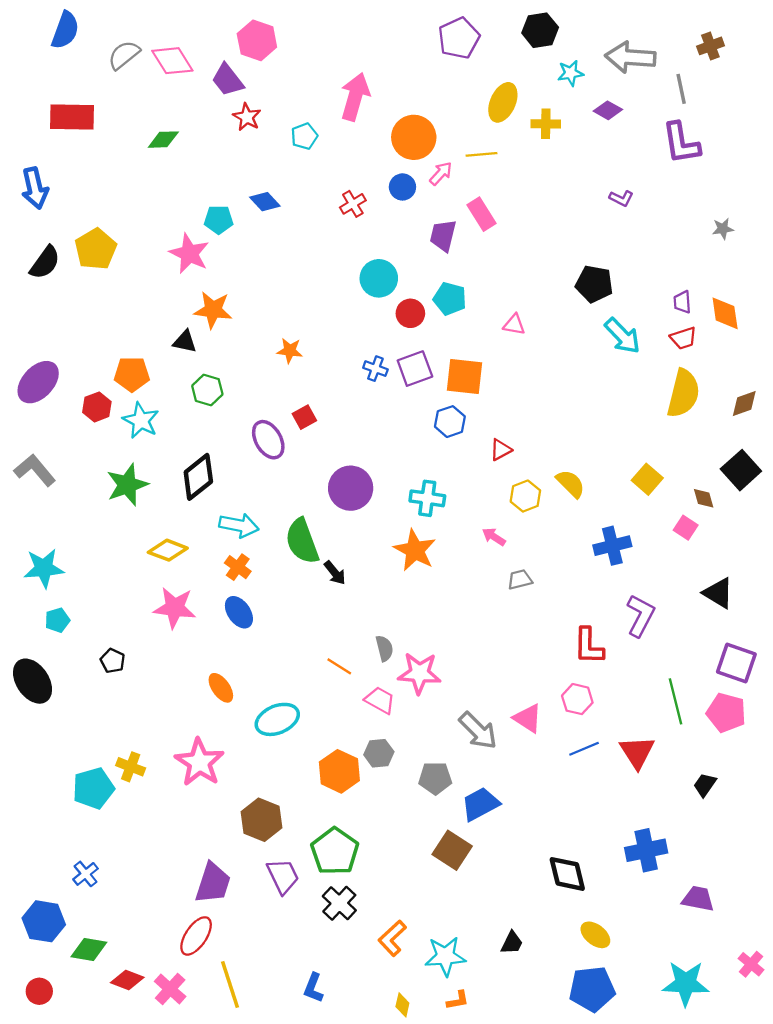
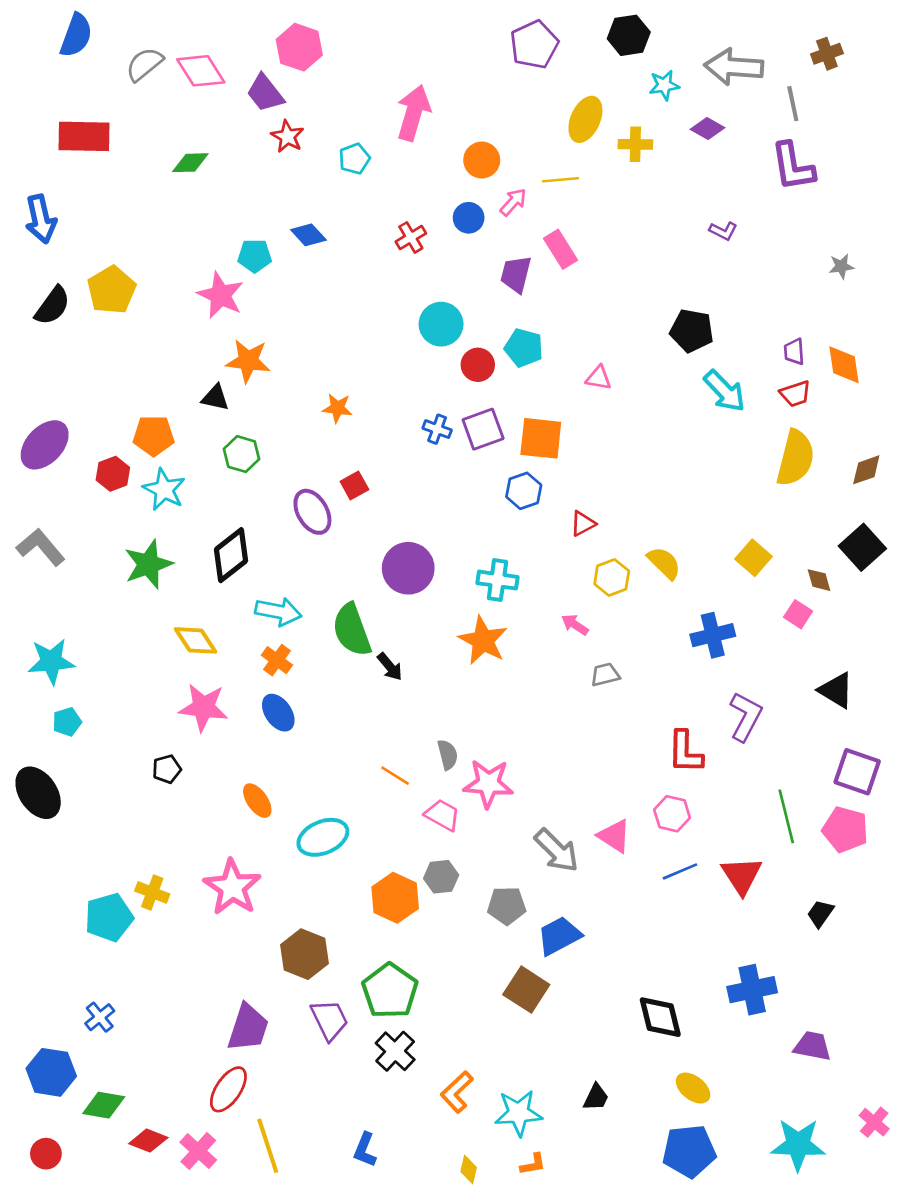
orange circle: (414, 137) -> (482, 160), size x0.7
yellow diamond: (168, 550) -> (196, 640), turned 36
black pentagon: (113, 661) -> (167, 769), moved, turned 30

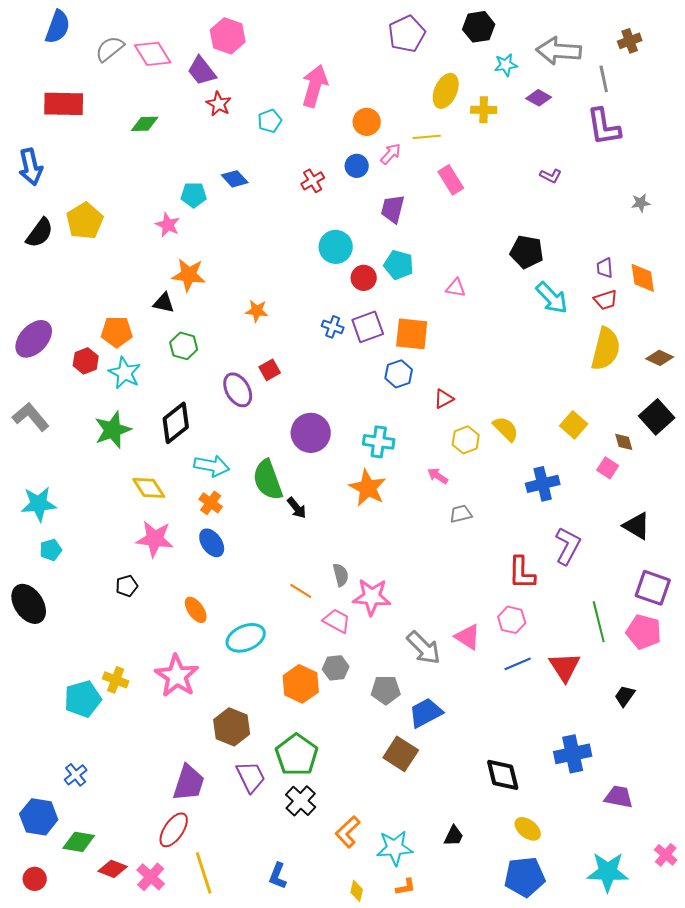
pink rectangle: (560, 249) -> (451, 180), moved
pink star: (221, 295) -> (168, 225), size x0.7
brown diamond: (866, 470) -> (660, 358), turned 44

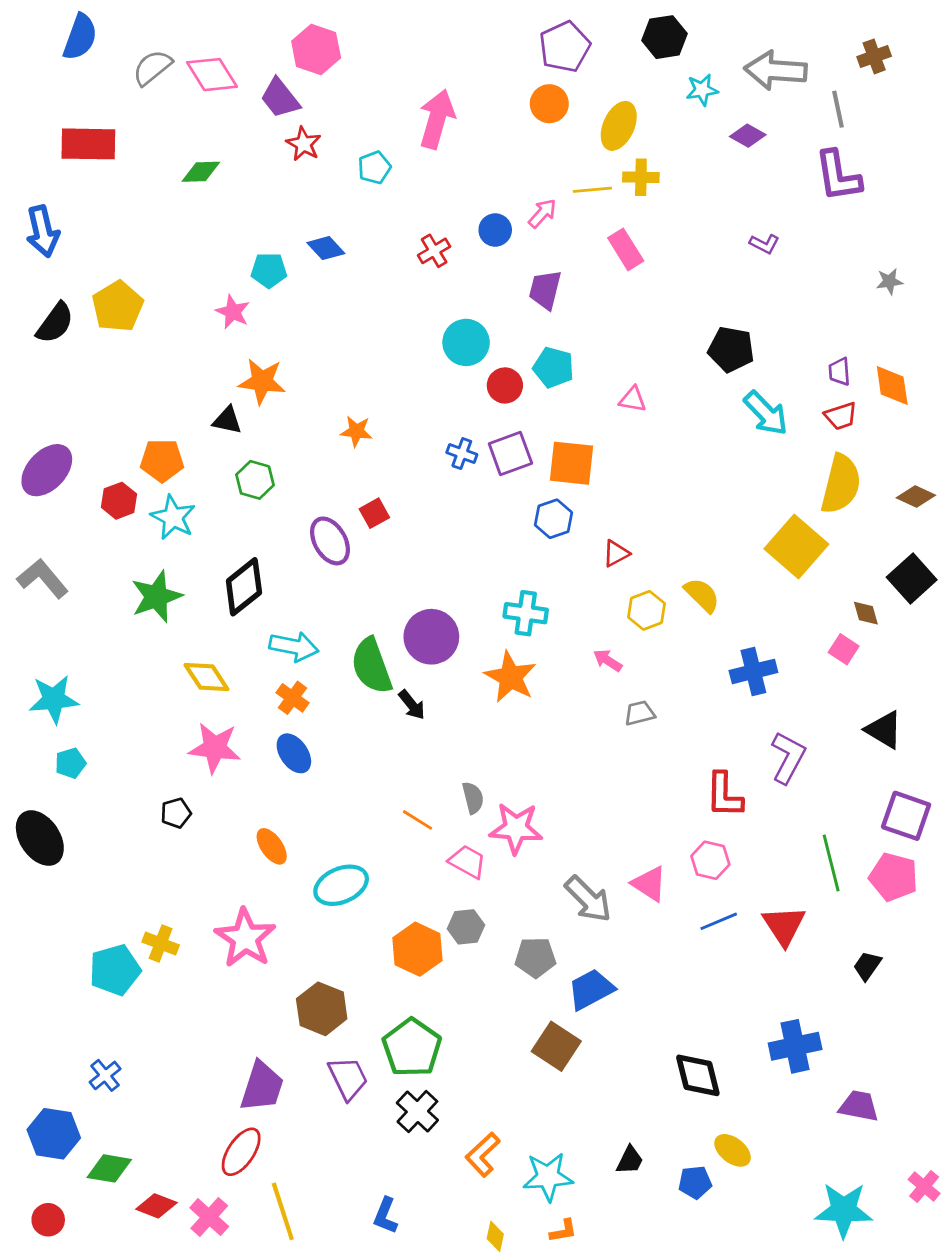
yellow cross: (484, 110) -> (641, 177), moved
orange circle: (367, 122) -> (549, 104), moved
yellow square: (574, 425) -> (796, 547), moved, size x1.6
purple circle: (311, 433) -> (431, 637), moved
blue pentagon: (525, 877) -> (695, 1182), moved, size x0.6

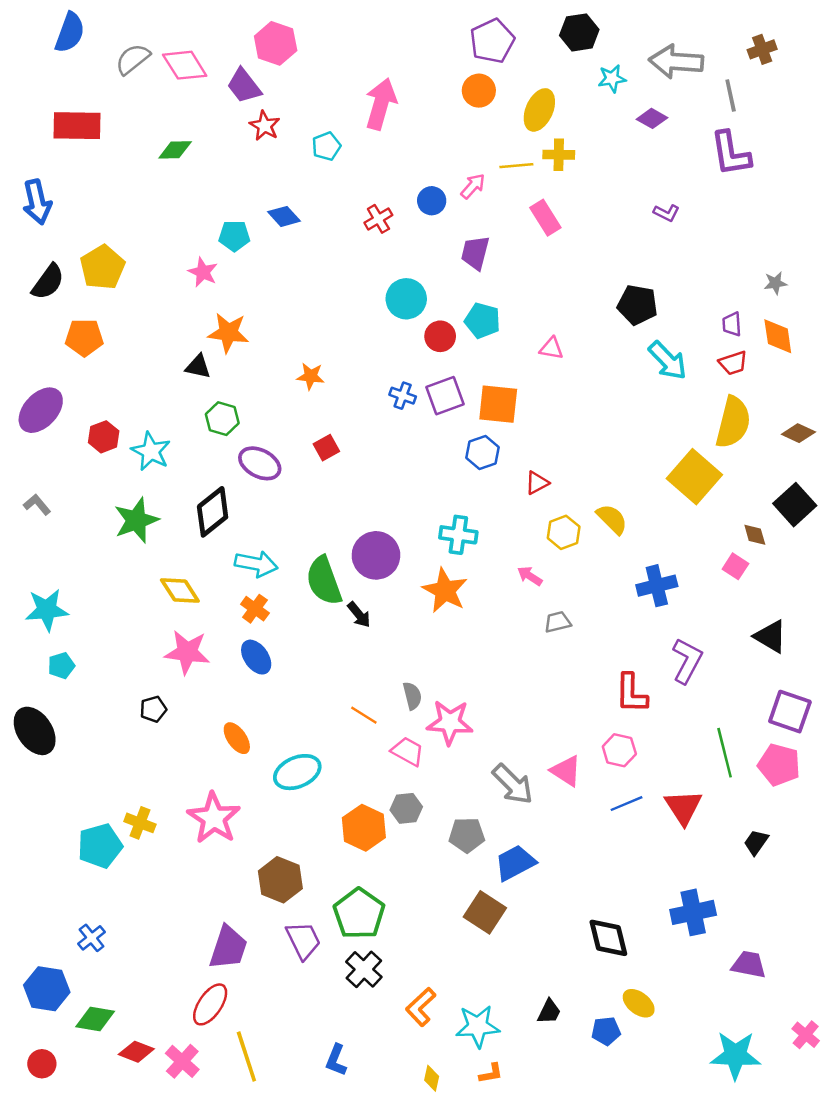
gray star: (889, 281) -> (775, 283), moved
orange pentagon: (162, 460) -> (84, 338), moved
purple ellipse: (330, 541) -> (260, 463), moved, turned -33
gray L-shape: (43, 578) -> (37, 505), size x0.6

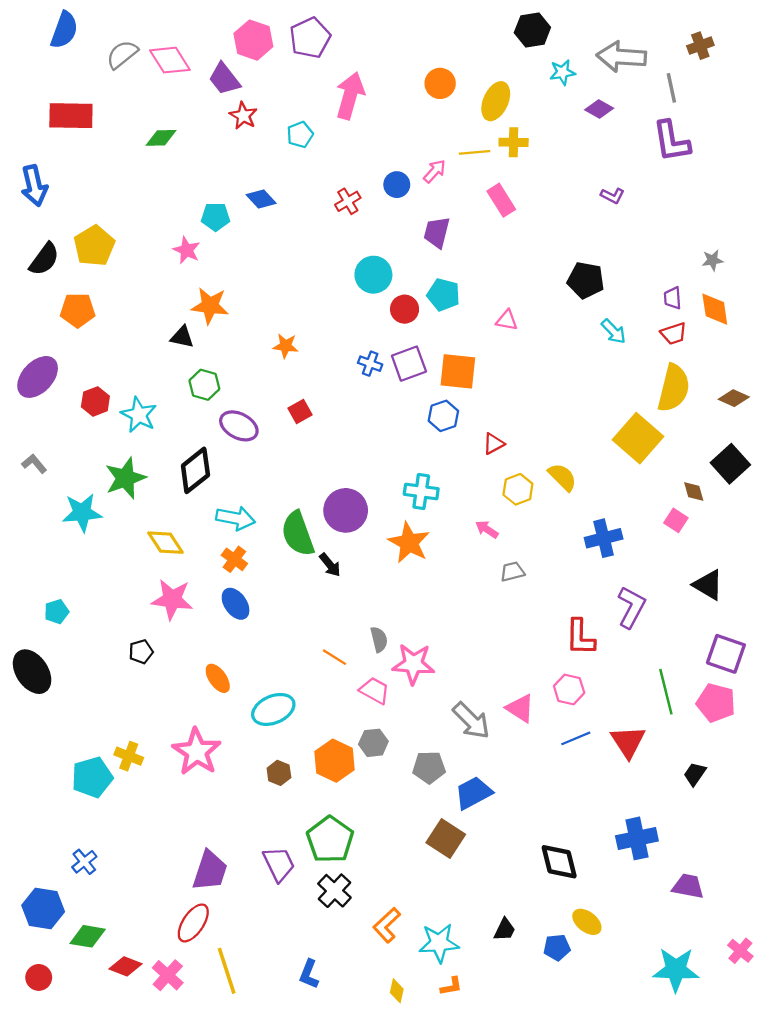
purple pentagon: (492, 41) -> (310, 38), moved
cyan arrow: (668, 361) -> (614, 331), size x0.7
cyan star: (47, 610) -> (82, 513), moved
brown hexagon: (280, 880) -> (279, 773), moved, size x0.6

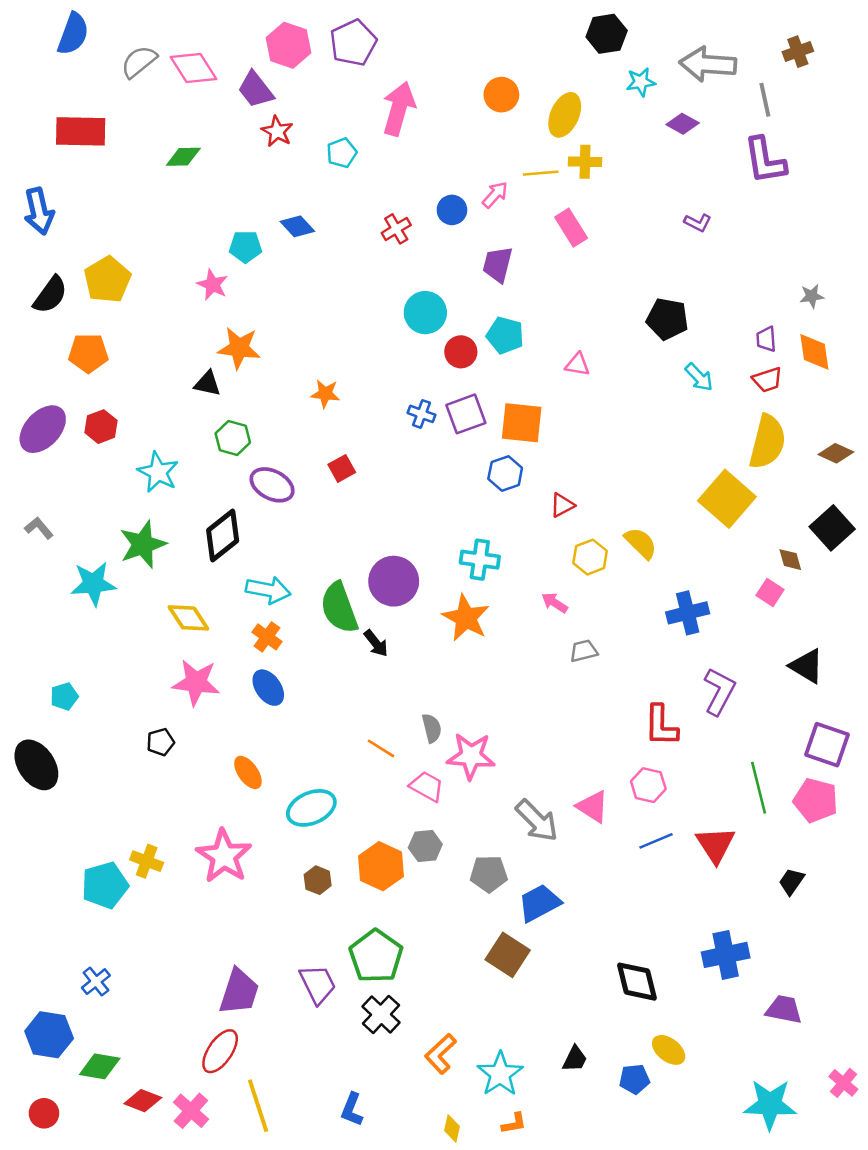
red hexagon: (95, 401) -> (101, 427), moved
cyan star: (439, 943) -> (500, 1074), turned -30

